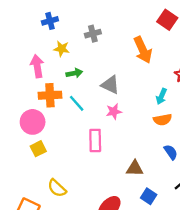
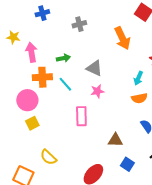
yellow star: (62, 49) -> (13, 37), moved

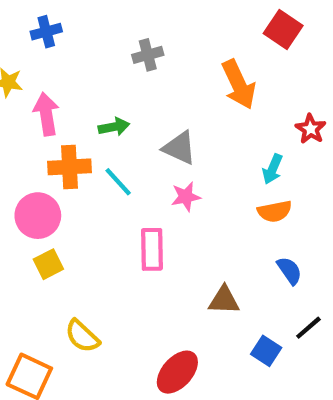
blue cross: (42, 13) -> (46, 32), moved
blue square: (127, 164) -> (266, 351), moved

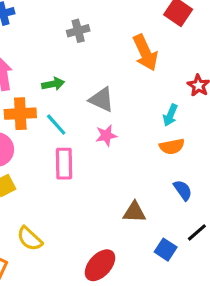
pink rectangle: (152, 249) -> (64, 164), moved

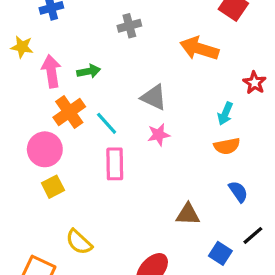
orange arrow: (145, 53) -> (199, 49), turned 132
green arrow: (53, 84) -> (89, 71), moved
orange cross: (20, 114) -> (69, 112), turned -32

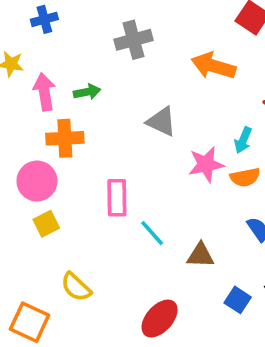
gray cross: (129, 26) -> (134, 40), size x1.4
orange cross: (69, 112) -> (65, 138), turned 32
cyan line: (107, 123) -> (152, 233), moved
pink star: (159, 135) -> (206, 164), moved, size x1.4

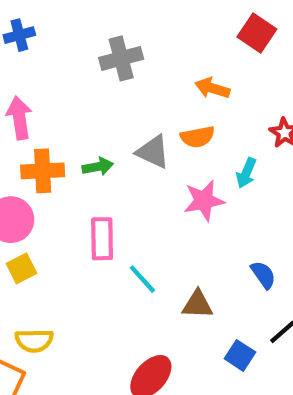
orange arrow: (213, 66) -> (212, 88), size x0.7
green arrow: (87, 92) -> (98, 167), moved
orange semicircle: (245, 177) -> (198, 137), moved
yellow semicircle: (76, 287) -> (34, 341), moved, turned -44

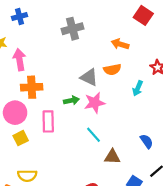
green arrow: (98, 167) -> (71, 100), moved
pink star: (204, 201) -> (95, 103), moved
pink rectangle: (102, 239) -> (48, 121), moved
cyan line: (142, 279) -> (94, 135), moved

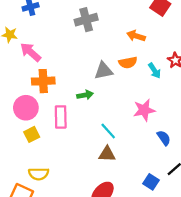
pink arrow: (19, 60) -> (31, 52), turned -40
gray triangle: (89, 77) -> (104, 71), turned -36
cyan arrow: (138, 88) -> (155, 71), moved, turned -56
pink star: (95, 103) -> (144, 110), moved
brown triangle: (112, 157) -> (107, 154), moved

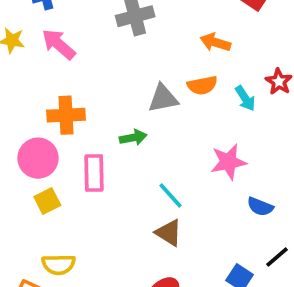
pink arrow: (31, 52) -> (59, 44), moved
blue semicircle: (164, 138) -> (260, 207), turned 147
brown triangle: (107, 154) -> (169, 233), turned 30

